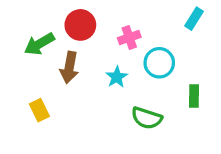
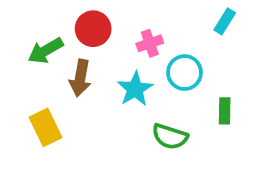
cyan star: (117, 77) -> (135, 89), size x1.4
yellow rectangle: (39, 110) -> (46, 127), size x1.4

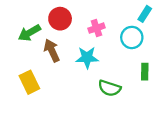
cyan circle: (184, 73) -> (132, 37), moved
brown arrow: (80, 78) -> (52, 50), turned 145
cyan star: (135, 89) -> (87, 58), turned 30

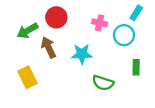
pink cross: (97, 28) -> (100, 23), moved, turned 32

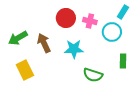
red circle: (56, 17) -> (66, 18), moved
green arrow: (27, 31) -> (18, 38), moved

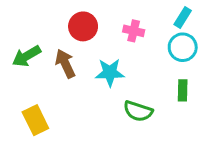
red circle: (66, 18) -> (83, 26), moved
cyan circle: (112, 32) -> (183, 47), moved
yellow rectangle: (25, 70) -> (35, 120), moved

